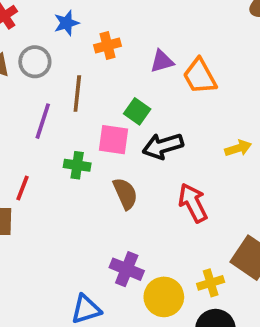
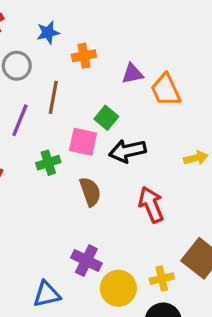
green cross: (77, 165) -> (48, 163), turned -30

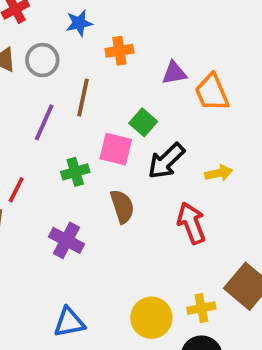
black arrow: (128, 151) -> (166, 161), turned -33
yellow arrow: (196, 158) -> (219, 173), moved
purple cross: (86, 261) -> (66, 240), moved

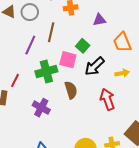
orange trapezoid: (212, 92) -> (122, 42), moved
green cross: (75, 172) -> (46, 71), size x1.5

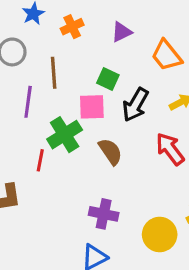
red line: (15, 80) -> (40, 160), moved
purple cross: (41, 108) -> (104, 214), moved

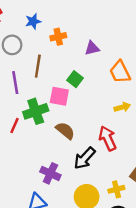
purple line: (28, 102) -> (15, 83), turned -30
black arrow: (135, 105) -> (85, 158), moved
brown semicircle: (110, 152) -> (65, 131), turned -30

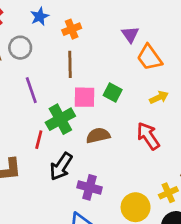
purple triangle: (92, 48) -> (130, 34), moved, turned -42
brown line: (38, 66) -> (70, 64), moved
green square: (75, 79) -> (113, 93), moved
brown semicircle: (65, 131) -> (98, 135), turned -42
black arrow: (85, 158) -> (61, 166), moved

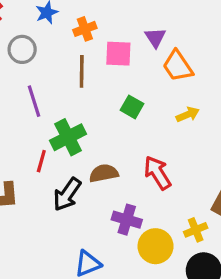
pink square: (85, 97) -> (118, 54), moved
brown semicircle: (98, 135) -> (104, 173), moved
red arrow: (148, 136) -> (157, 173), moved
purple cross: (89, 187) -> (127, 220), moved

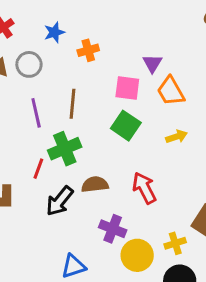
pink square: (118, 54) -> (127, 88), moved
brown line: (82, 71) -> (73, 104), moved
green square: (132, 107) -> (126, 126), size x1.4

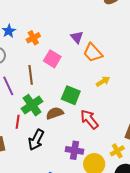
pink square: (127, 88) -> (52, 59), moved, turned 36
green square: (126, 126) -> (71, 95), moved
brown semicircle: (95, 184) -> (55, 113), moved

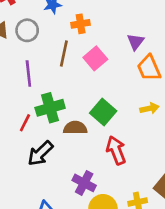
brown line: (31, 75) -> (64, 53), moved

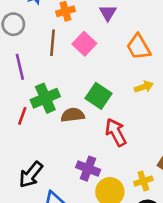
purple triangle: (136, 42) -> (108, 13), moved
black arrow: (40, 153) -> (31, 175), moved

